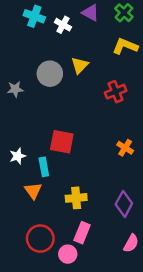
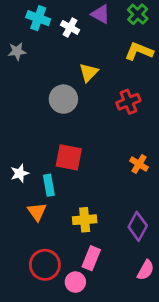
gray circle: (50, 74) -> (63, 99), moved
gray star: (15, 89) -> (17, 51), moved

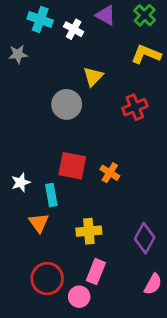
orange cross: (139, 164) -> (110, 173), moved

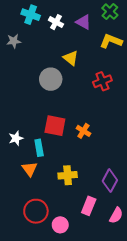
purple triangle: (106, 15) -> (83, 22), moved
yellow triangle: (93, 77) -> (71, 58), turned -35
pink rectangle: (96, 272) -> (89, 206), moved

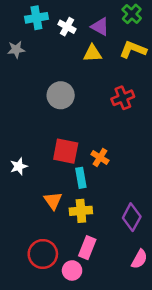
cyan cross: (31, 15) -> (36, 18), turned -30
yellow triangle: (71, 58) -> (92, 53), moved, turned -42
cyan rectangle: (39, 148) -> (81, 178), moved
orange triangle: (30, 169) -> (53, 201), moved
pink rectangle: (89, 206) -> (87, 248), moved

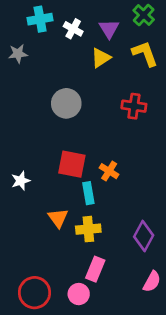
purple triangle: (100, 27) -> (109, 29), turned 30
yellow L-shape: (133, 50) -> (145, 54), turned 48
yellow triangle: (92, 53) -> (101, 58), turned -30
red cross: (123, 98) -> (134, 106), turned 30
red circle: (43, 254) -> (34, 293), moved

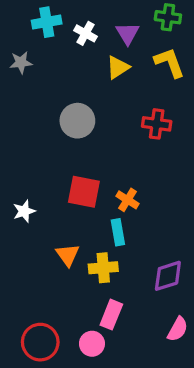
green cross: (144, 15) -> (168, 17), turned -35
cyan rectangle: (88, 193) -> (118, 232), moved
purple diamond: (144, 236) -> (168, 276), turned 44

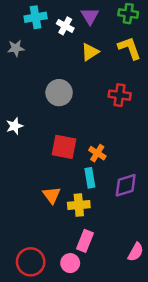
purple triangle: (128, 33) -> (90, 16), moved
white star: (24, 211) -> (15, 126), moved
purple diamond: (168, 276) -> (126, 185), moved

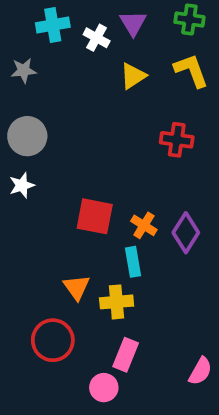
gray circle: (59, 93) -> (27, 136), moved
purple diamond: (126, 185) -> (186, 233), moved, turned -40
red circle: (31, 262) -> (53, 340), moved

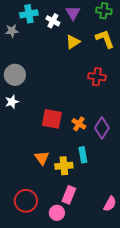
gray star: (24, 71) -> (12, 31), moved
cyan rectangle: (133, 262) -> (83, 155), moved
red circle: (53, 340) -> (26, 201), moved

